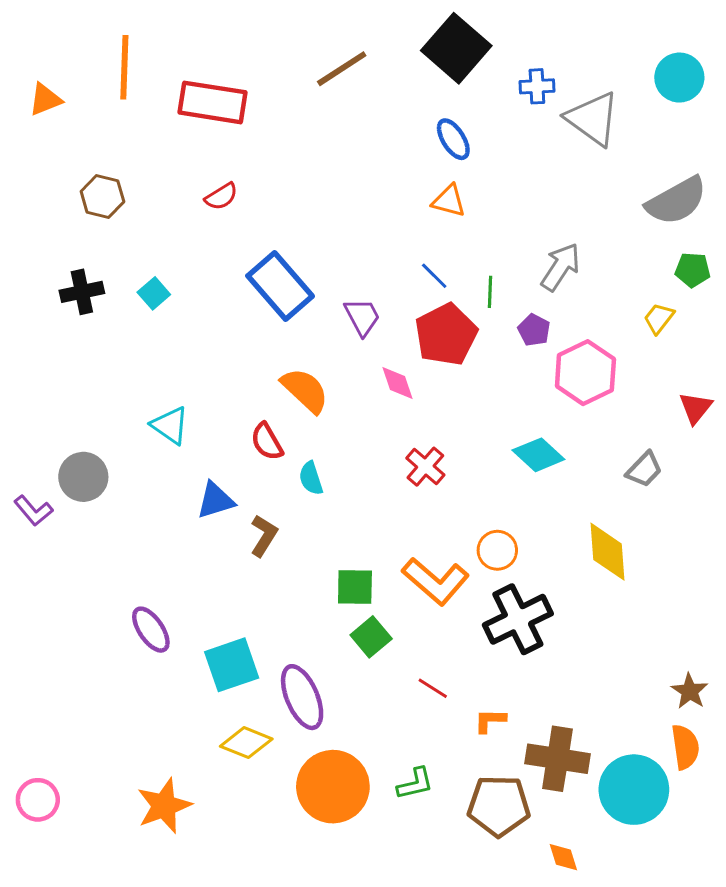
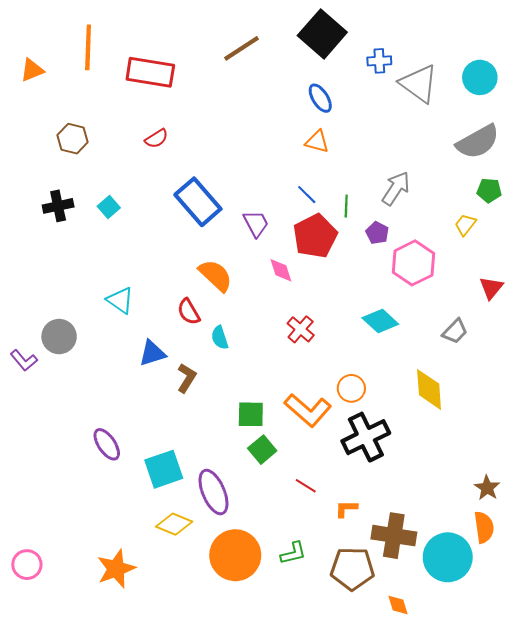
cyan circle: (679, 78) -> (480, 77), moved

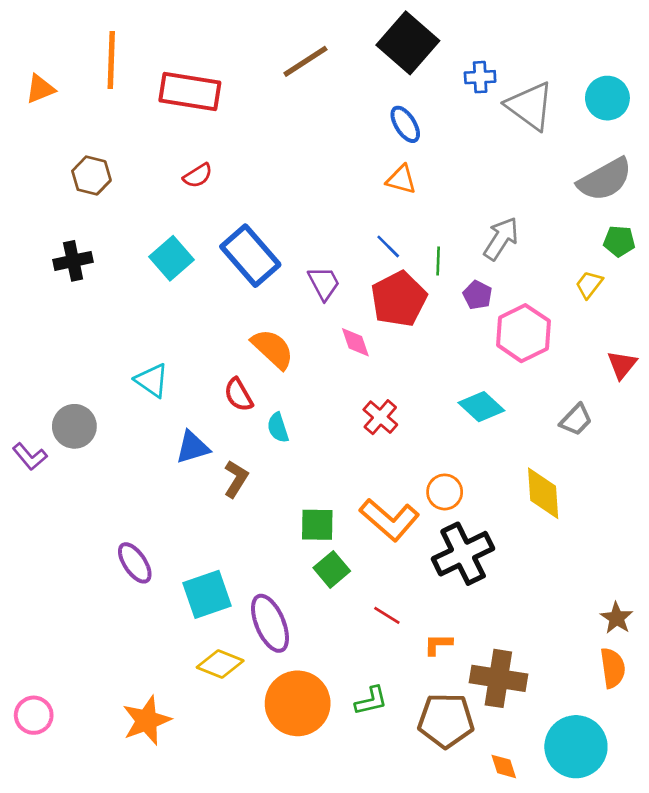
cyan square: (109, 207) -> (172, 258), moved, size x1.5
cyan circle: (448, 557) -> (576, 747), moved

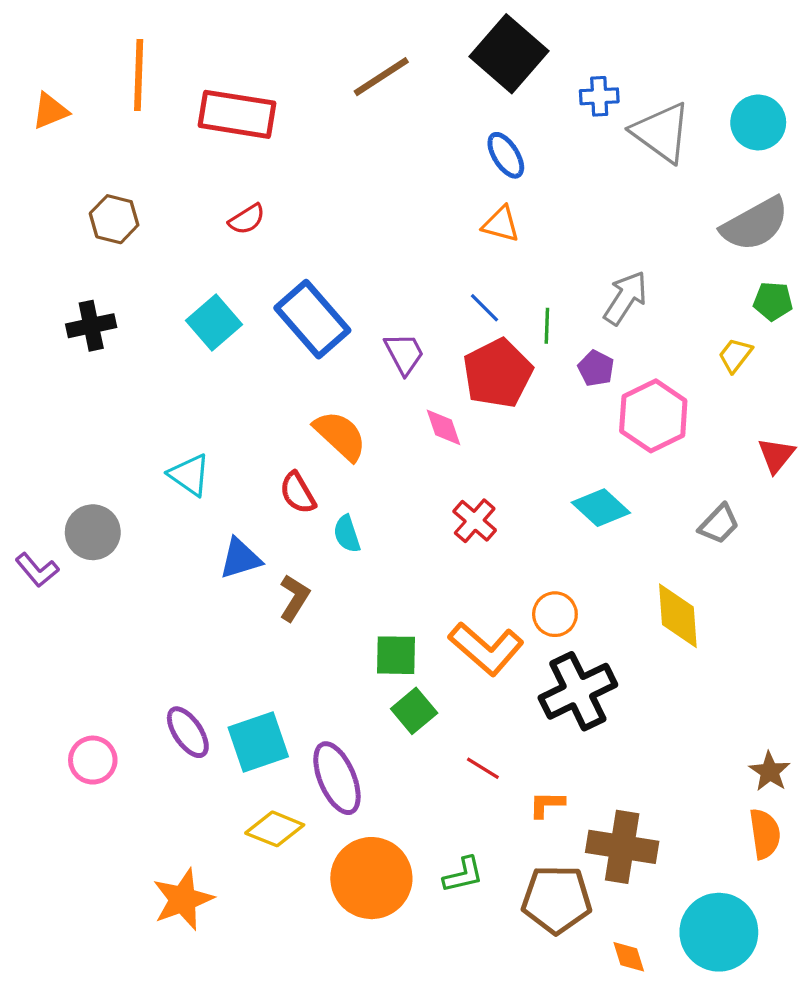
purple ellipse: (135, 563) -> (188, 732), moved
pink circle: (34, 715) -> (93, 760), moved

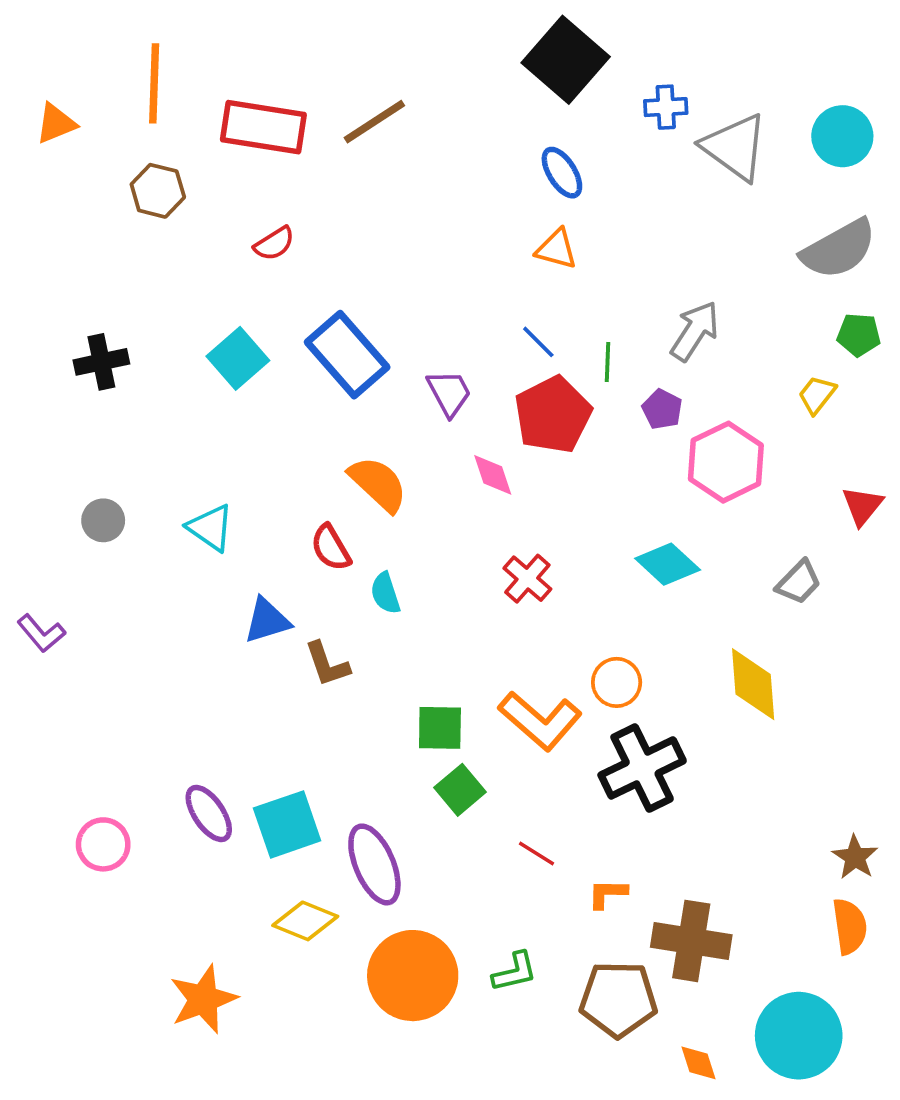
brown line: (381, 77) -> (374, 122), moved
brown hexagon: (114, 219) -> (158, 191), moved
gray circle: (93, 532) -> (103, 520), moved, size x0.7
brown L-shape: (294, 598) -> (327, 664), turned 129

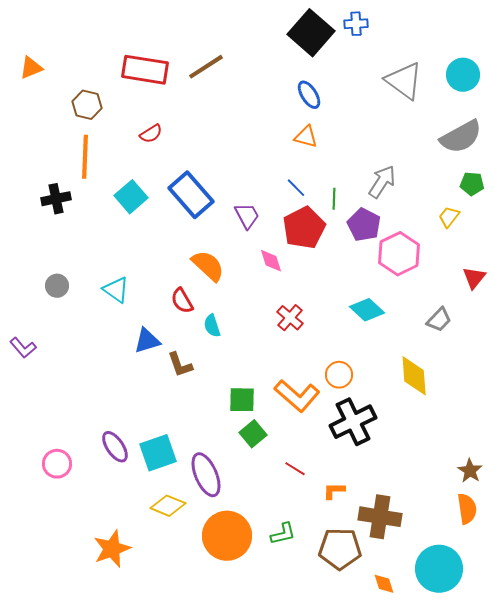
orange line: (154, 83) -> (85, 157), moved
blue cross: (666, 107) -> (356, 24), moved
purple pentagon: (662, 409) -> (364, 225), size x1.5

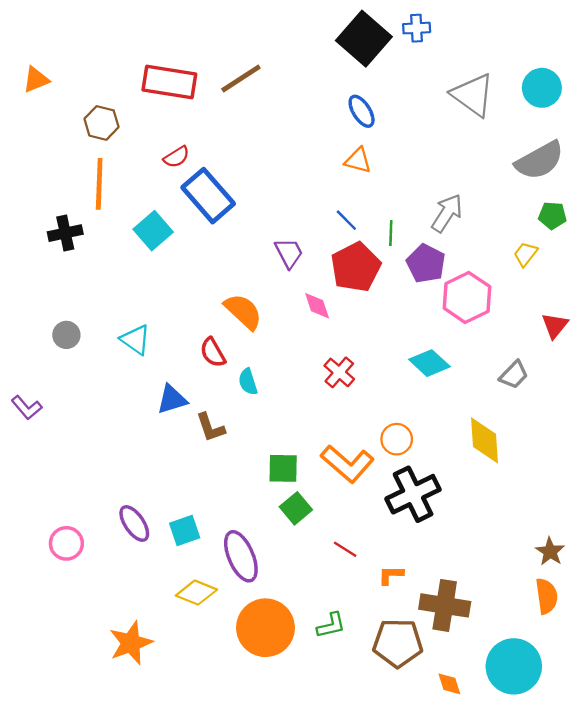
blue rectangle: (191, 195) -> (208, 196), moved
cyan square: (158, 453) -> (185, 531), size x0.7

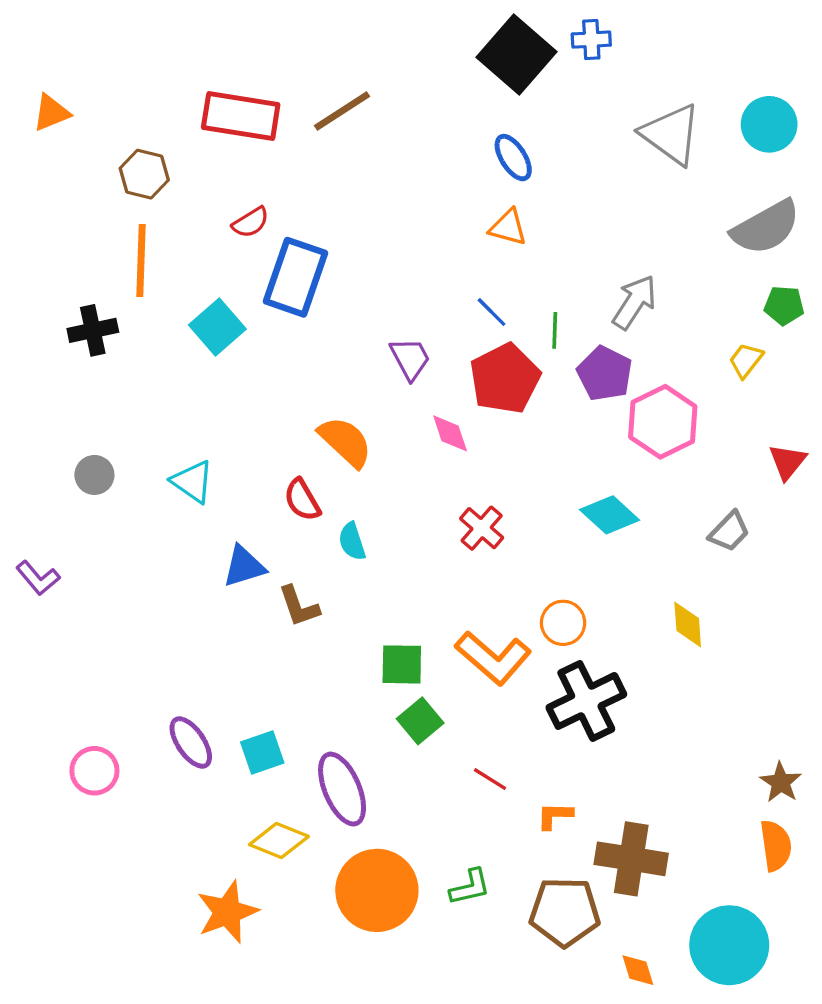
blue rectangle: (208, 196) -> (296, 277), turned 60
yellow diamond: (484, 440) -> (688, 625), size x0.7
orange star: (131, 643) -> (227, 912), moved

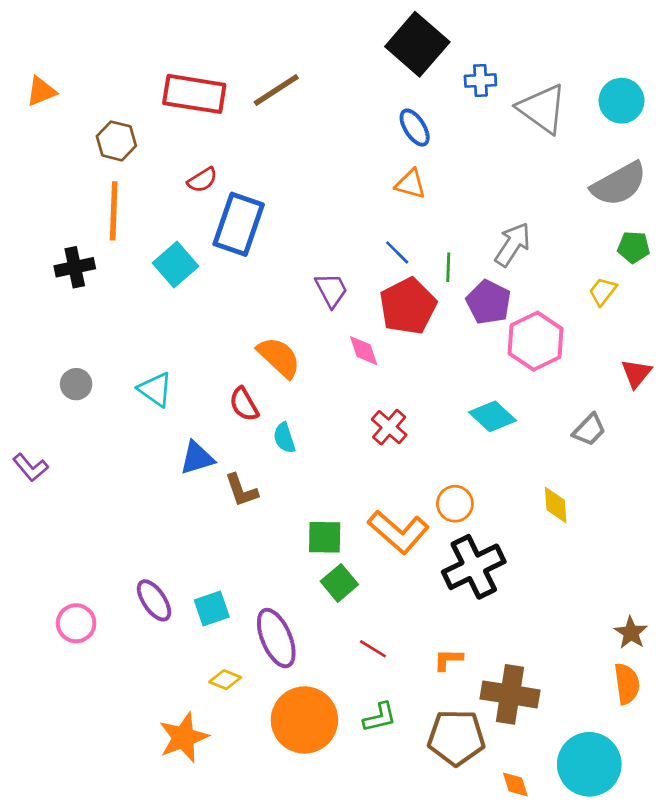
blue cross: (591, 40) -> (480, 81), moved
red line: (490, 779) -> (373, 649), moved
yellow diamond: (279, 841) -> (225, 680), size x0.7

